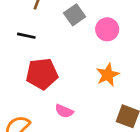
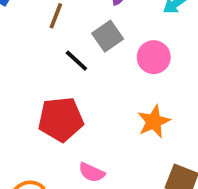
black line: (26, 36) -> (76, 61), moved, turned 30

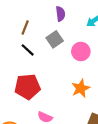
black line: (76, 61) -> (28, 50), moved

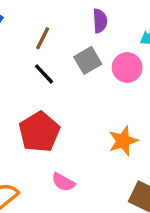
pink circle: (81, 51) -> (127, 68), moved
red pentagon: (27, 87) -> (39, 132), turned -30

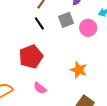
orange star: (123, 141) -> (79, 70), turned 30

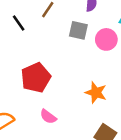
gray square: (66, 20) -> (78, 30), turned 35
black line: (39, 23) -> (19, 23), moved

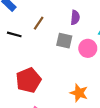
black line: (19, 23) -> (14, 34), turned -40

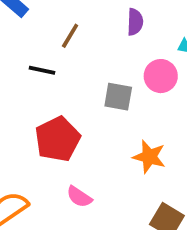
black line: (14, 34) -> (42, 70), moved
gray square: (64, 41) -> (118, 97), moved

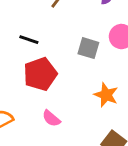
black line: (42, 70) -> (29, 40), moved

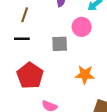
black line: (29, 40) -> (22, 39), moved

